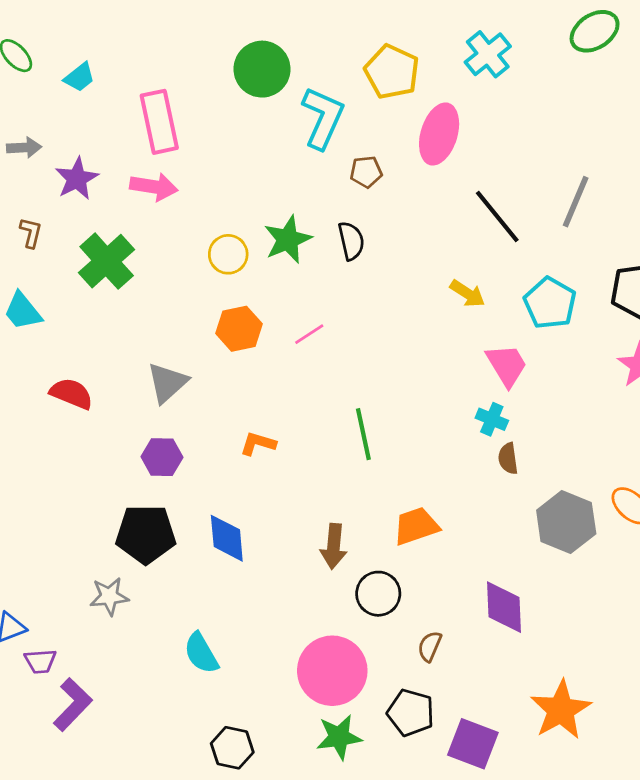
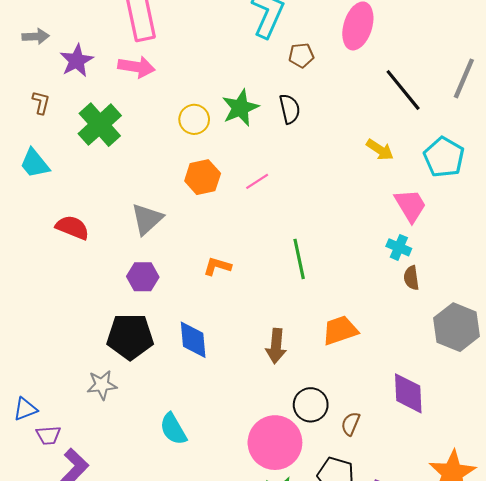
black circle: (378, 594) -> (311, 405), moved

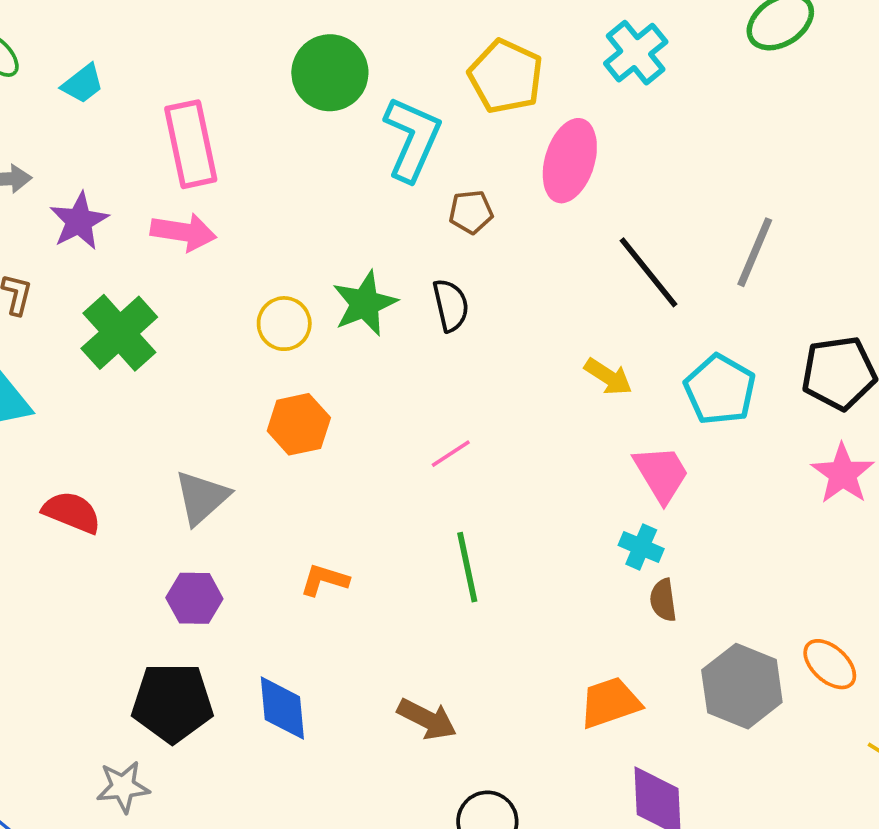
pink line: (257, 181) -> (451, 454), moved
orange trapezoid: (340, 330) -> (610, 703), moved
brown arrow: (276, 346) -> (427, 719), turned -68

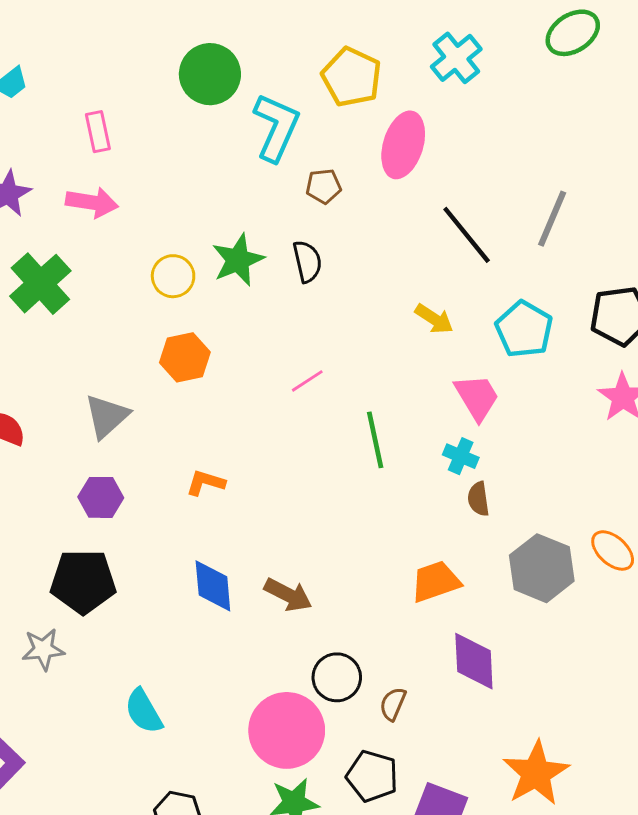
pink rectangle: (191, 144) -> (98, 132), size x0.6
green line: (467, 567) -> (375, 440), moved
blue diamond: (282, 708) -> (213, 586), moved

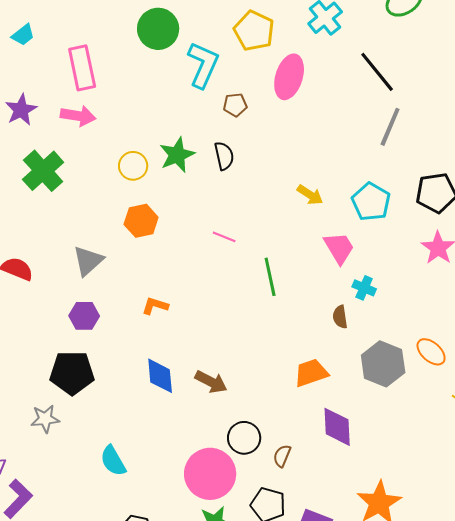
pink rectangle: (98, 132) -> (82, 68), size x1.6
black line: (467, 235) -> (377, 72), moved
pink line: (307, 381) -> (224, 237), turned 55
cyan cross: (461, 456) -> (364, 288), moved

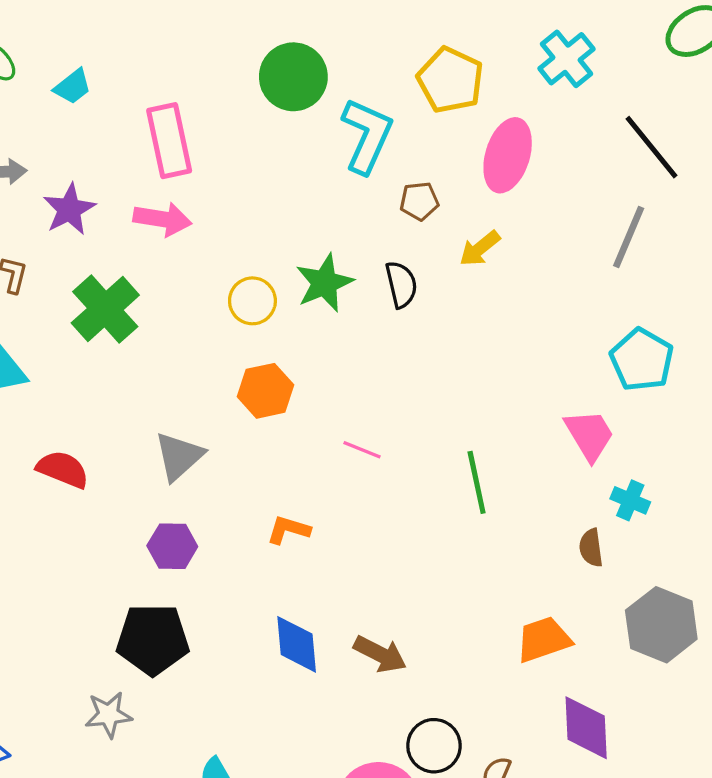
gray line: (390, 127) -> (629, 237), moved
yellow arrow: (310, 195) -> (480, 249), moved, turned 108
pink line: (224, 237) -> (362, 450), moved

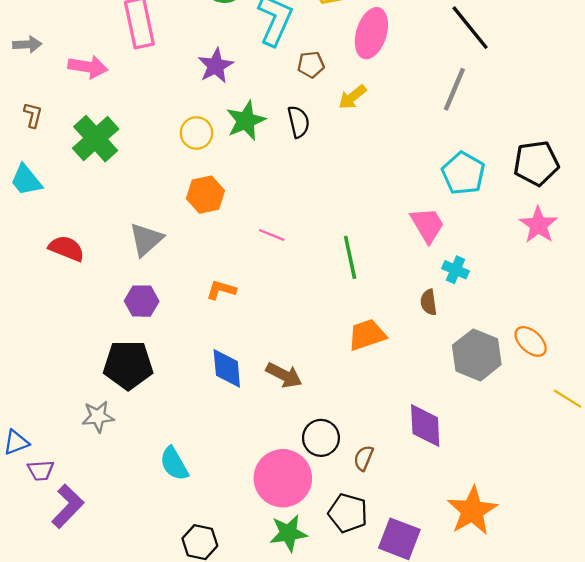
purple star: (69, 209) -> (216, 66), moved
pink arrow: (163, 219) -> (88, 67), moved
orange trapezoid: (544, 639) -> (367, 335), moved

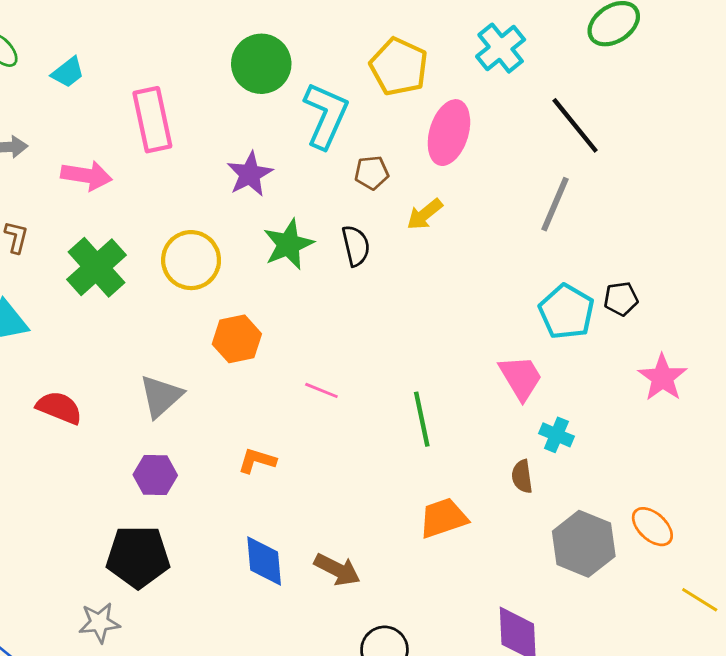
yellow circle: (197, 133) -> (191, 260), moved, size x1.4
black pentagon: (536, 163) -> (621, 299), moved, size x0.6

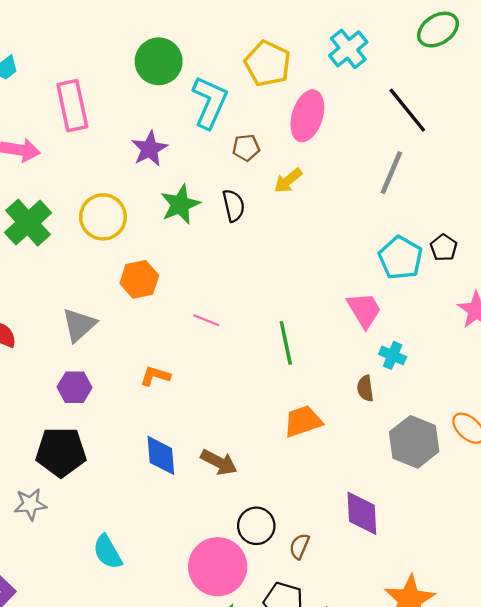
black pentagon: (621, 299) -> (444, 248), turned -30

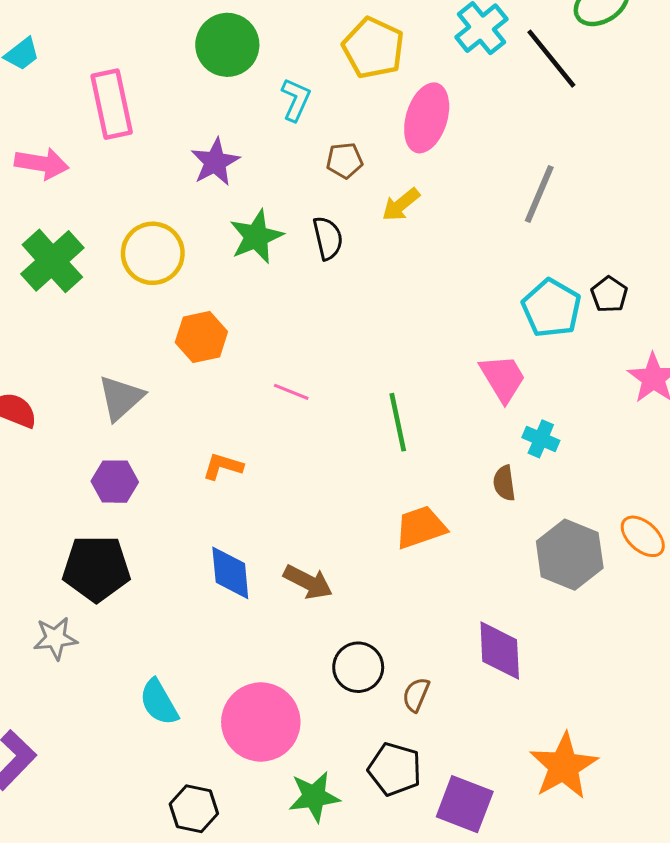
cyan L-shape: (210, 102) -> (296, 100), size x0.6
black line: (407, 110) -> (551, 59), moved
pink circle: (218, 567) -> (261, 722), moved

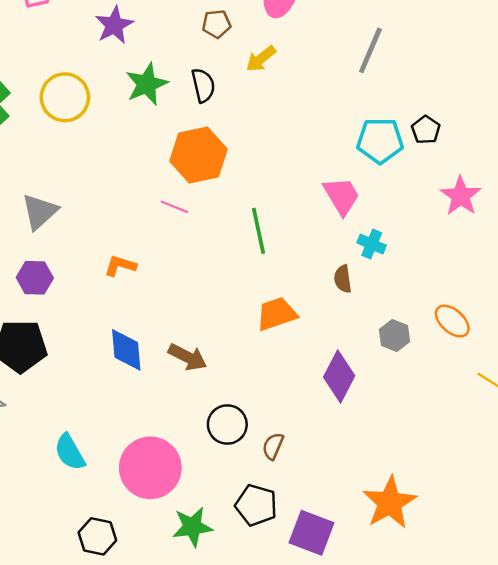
cyan pentagon: (551, 308) -> (380, 141), turned -30
orange hexagon: (201, 337) -> (198, 155), moved, size x1.4
gray hexagon: (570, 555) -> (394, 335), size x0.6
purple diamond: (500, 650) -> (339, 376), moved, turned 30

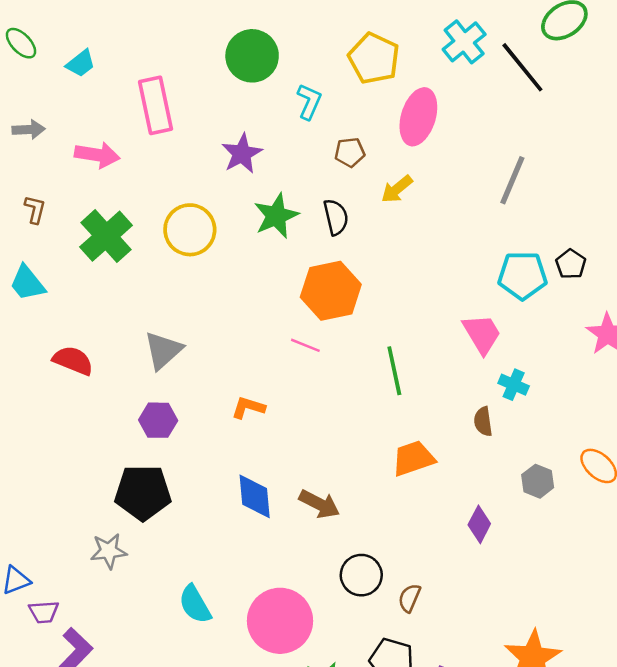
purple diamond: (339, 376) -> (479, 524), size x0.7

